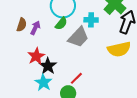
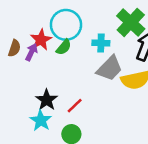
gray trapezoid: (78, 37) -> (110, 68), moved
red star: (36, 56) -> (41, 40), moved
red line: (76, 78) -> (75, 106), moved

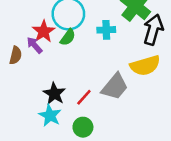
brown semicircle: (14, 48) -> (16, 55), moved
purple arrow: (31, 52) -> (35, 45), turned -63
gray trapezoid: (110, 68) -> (115, 87), moved

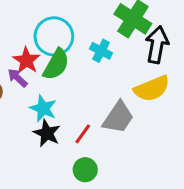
cyan cross: (106, 30) -> (101, 51), turned 36
green semicircle: (68, 37) -> (56, 64), size x1.5
cyan star: (50, 115) -> (43, 108), moved

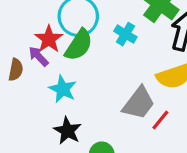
black star: (47, 133) -> (68, 131), moved
red line: (83, 134) -> (160, 120), moved

